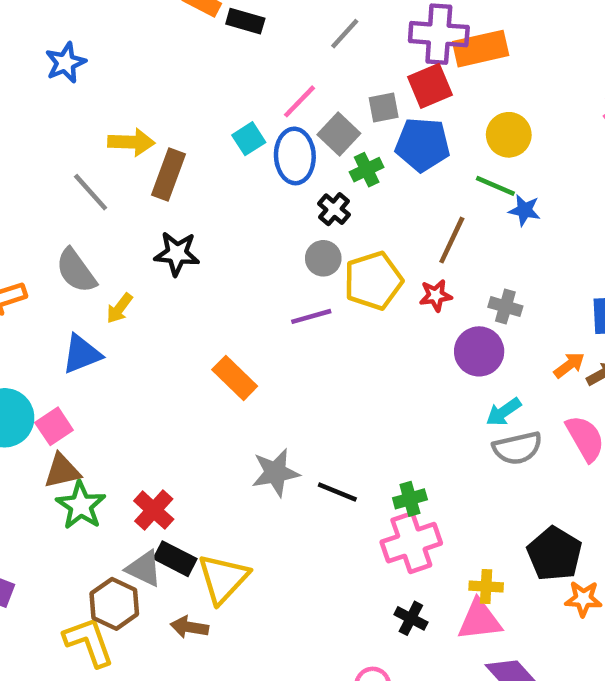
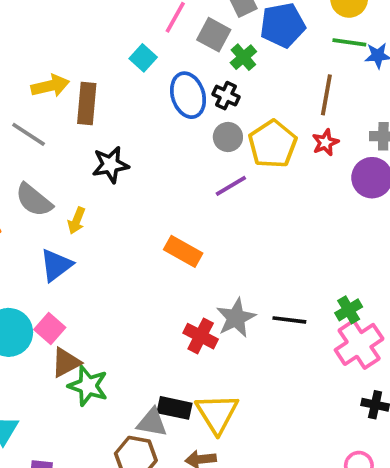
blue ellipse: (295, 156) -> (188, 95), moved
red cross: (154, 510) -> (201, 336), moved

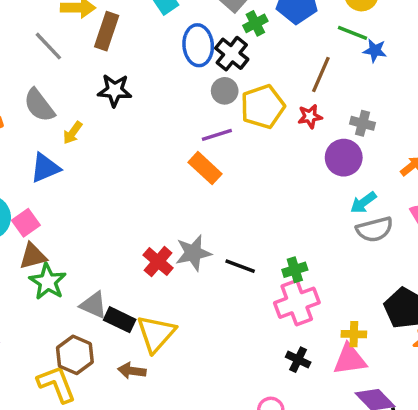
black cross: (226, 96) -> (232, 54), size x1.4
orange rectangle: (183, 251) -> (205, 168), moved
gray triangle: (152, 422) -> (94, 305), moved

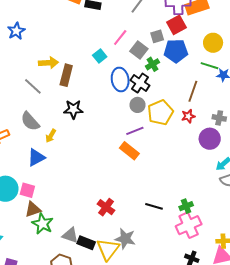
pink square: (26, 223) -> (27, 190), turned -35
gray star: (193, 253) -> (125, 239), moved, turned 30

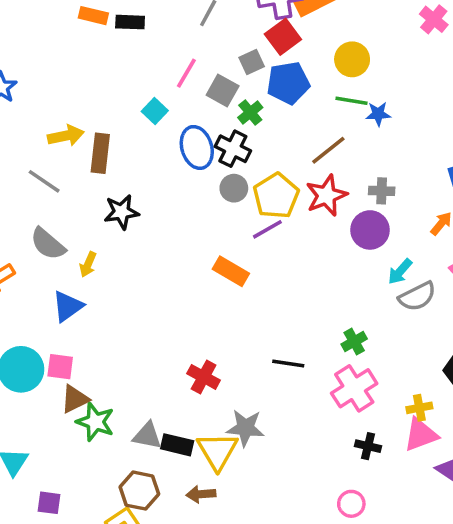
brown line: (193, 91) -> (328, 150), turned 40
red star: (188, 116) -> (326, 195), size x1.6
purple line: (135, 131) -> (267, 229), moved
green cross: (186, 206) -> (354, 342), moved

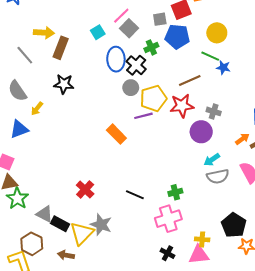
gray square: (223, 91) -> (129, 28), moved

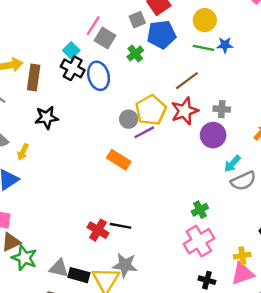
black cross: (136, 65) -> (73, 68), moved
blue star: (223, 68) -> (225, 45), moved
gray circle: (131, 88) -> (129, 119), moved
black line: (135, 195) -> (121, 226), moved

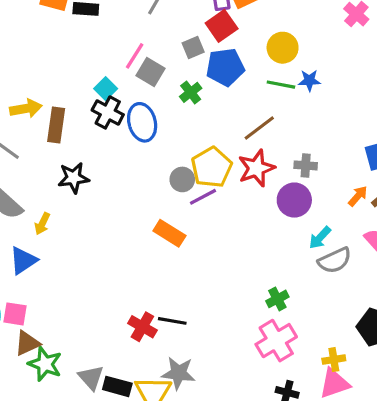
gray triangle: (59, 268) -> (91, 378), turned 35

